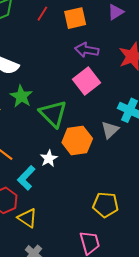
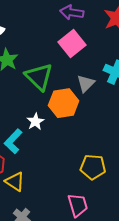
gray triangle: (110, 130) -> (86, 83), moved

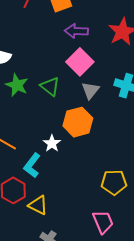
green triangle: (39, 77) -> (50, 86), moved, size x0.7
gray triangle: (86, 83) -> (90, 90), moved

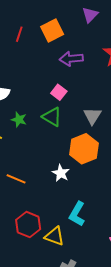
pink square: (80, 62) -> (59, 92), moved, size x0.6
green star: (17, 85) -> (19, 120), size x0.7
cyan L-shape: (32, 165) -> (77, 214), moved

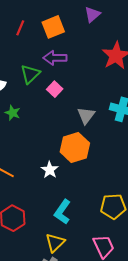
purple arrow: (71, 59) -> (55, 58), moved
green triangle: (52, 117) -> (30, 74), moved, turned 40
yellow triangle: (55, 236) -> (55, 243), moved, turned 50

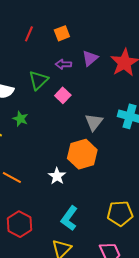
purple triangle: (92, 15) -> (90, 58), moved
orange square: (53, 27) -> (62, 33), size x0.7
purple arrow: (55, 58) -> (63, 64), size x0.7

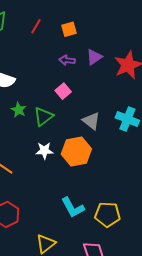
green triangle: (39, 80) -> (43, 117), moved
gray triangle: (94, 122) -> (91, 121), turned -36
white star: (57, 176) -> (44, 151), moved, turned 30
cyan L-shape: (69, 218) -> (73, 207), moved, turned -70

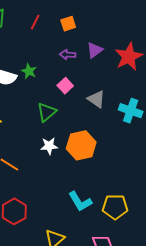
green star: (19, 110) -> (29, 71), moved
gray triangle: (91, 121) -> (96, 99), moved

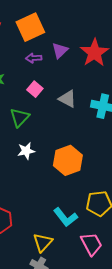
orange square: (68, 24) -> (30, 27), size x1.8
orange hexagon: (81, 145) -> (68, 160), moved
cyan L-shape: (80, 201) -> (66, 217), moved

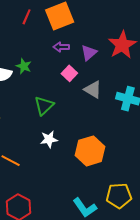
purple triangle: (60, 50) -> (89, 53), moved
pink square: (35, 89) -> (69, 73), moved

